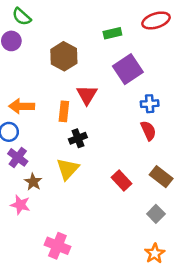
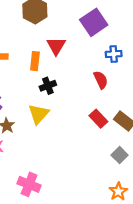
red semicircle: (148, 131) -> (101, 80), moved
red rectangle: (121, 180) -> (98, 119), moved

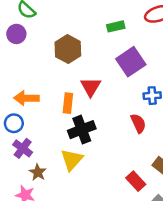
black cross: (48, 86) -> (82, 130), size x1.5
red rectangle: (98, 119) -> (136, 181), moved

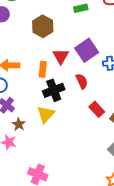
purple square: (131, 62) -> (87, 50), moved
red semicircle: (138, 123) -> (82, 81), moved
red rectangle: (136, 181) -> (97, 109), moved

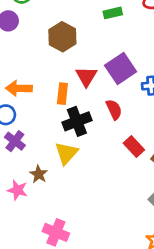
brown star: (19, 124) -> (39, 174), moved

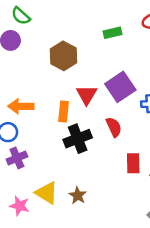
purple cross: (15, 141) -> (17, 158), turned 30
red rectangle: (134, 146) -> (133, 163), turned 42
yellow triangle: (66, 153) -> (47, 193), moved, turned -40
brown star: (39, 174) -> (78, 195), moved

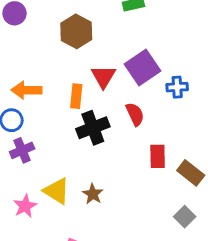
pink star: (20, 206) -> (25, 206), turned 30

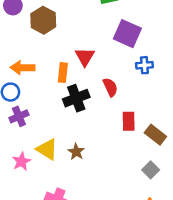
brown hexagon: (76, 31) -> (43, 20), moved
purple square: (143, 68) -> (127, 34), moved, turned -32

